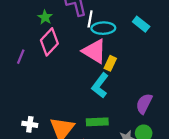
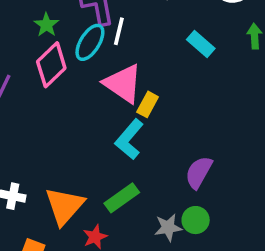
cyan ellipse: (103, 28) -> (90, 42), moved, turned -60
green rectangle: (97, 122) -> (122, 198), turned -36

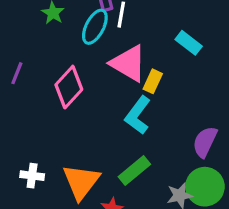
cyan rectangle: (201, 44) -> (189, 43), moved
pink diamond: (51, 65) -> (69, 87), moved
green circle: (196, 220) -> (205, 187), size x1.5

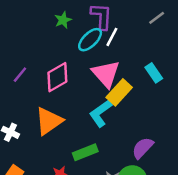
purple line: (17, 73) -> (20, 75), moved
yellow rectangle: (153, 81) -> (119, 92), size x1.5
orange triangle: (81, 182) -> (49, 121), moved

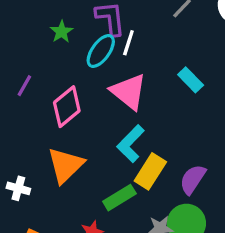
purple line: (20, 75) -> (24, 86), moved
yellow rectangle: (119, 92) -> (150, 171), moved

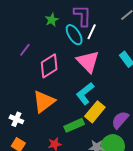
cyan ellipse: (101, 51) -> (74, 35), turned -75
white cross: (18, 188) -> (16, 119), moved

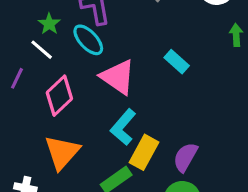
white line: (92, 32) -> (42, 50), moved, turned -63

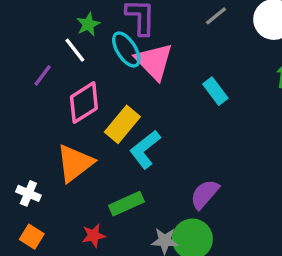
pink triangle: (118, 77) -> (154, 61), moved
yellow rectangle: (144, 152) -> (122, 124), moved

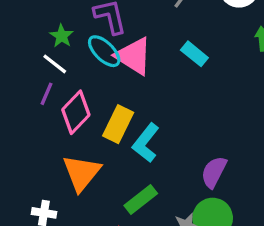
purple line: (43, 75) -> (46, 94), moved
cyan rectangle: (215, 91) -> (194, 54), moved

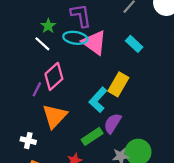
cyan ellipse: (104, 51) -> (75, 38), turned -40
purple line: (46, 94) -> (37, 89), moved
yellow rectangle: (118, 124) -> (118, 84), moved
purple semicircle: (214, 172) -> (112, 123), moved

